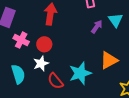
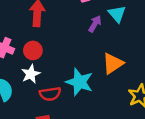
cyan star: (80, 73) -> (79, 82), turned -30
red semicircle: (55, 81) -> (50, 94), turned -54

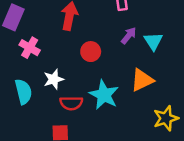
cyan triangle: (117, 14) -> (153, 41), moved
red circle: (33, 50) -> (91, 52), moved

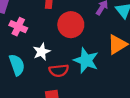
red circle: (91, 52) -> (71, 25), size x1.5

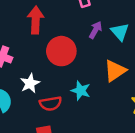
cyan star: (86, 60) -> (81, 91), size x0.7

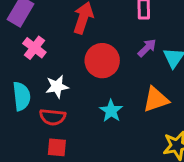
red semicircle: (51, 104) -> (53, 117), moved

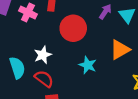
pink cross: (34, 48) -> (28, 12), moved
red semicircle: (53, 117) -> (44, 79), turned -138

